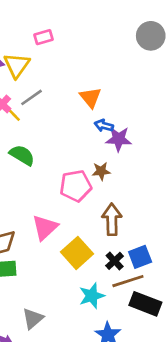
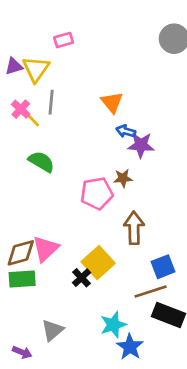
gray line: (31, 97) -> (51, 102), turned -50
pink triangle: (45, 227) -> (46, 249), moved
black cross: (115, 261) -> (82, 278), moved
cyan star: (92, 296) -> (113, 325), moved

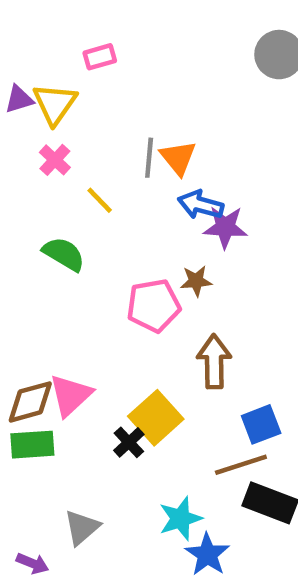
gray line: (51, 102) -> (149, 158), moved
pink cross: (21, 109) -> (55, 160), moved
yellow line: (32, 119) -> (100, 200), moved
blue arrow: (126, 131) -> (201, 205), size x1.4

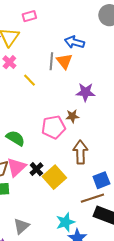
blue arrow: (201, 205) -> (74, 42), moved
green semicircle: (64, 254) -> (15, 138), moved
black cross: (129, 442) -> (36, 169), moved

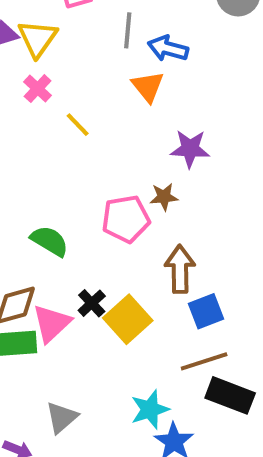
gray line: (51, 61) -> (128, 30), moved
pink triangle: (16, 167) -> (52, 323), moved
blue square: (101, 180) -> (206, 311), moved

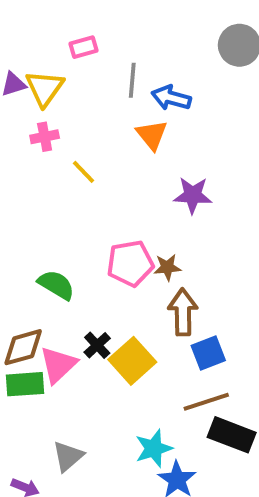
pink cross: (38, 89) -> (45, 137), turned 36
brown star: (164, 197) -> (167, 267), moved

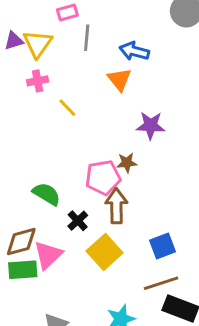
gray line: (132, 80) -> (87, 38), moved
brown star: (167, 267) -> (127, 163), moved
brown arrow: (183, 312) -> (116, 206), moved
black cross: (97, 345) -> (78, 221), moved

